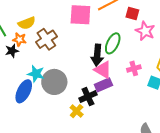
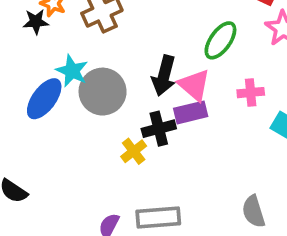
black arrow: (97, 55) -> (164, 76), moved

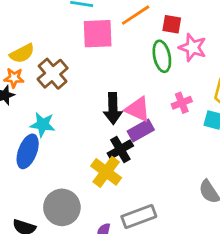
green ellipse: (220, 40) -> (162, 56), moved, turned -32
gray circle: (103, 92) -> (62, 207), moved
yellow cross: (134, 151) -> (106, 172), size x1.5

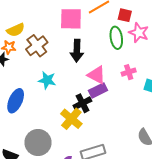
black arrow: (113, 108) -> (77, 51), moved
cyan star: (43, 125) -> (47, 80), moved

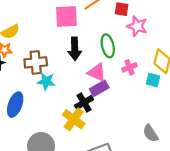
green ellipse: (116, 38) -> (108, 46), moved
brown cross: (37, 46) -> (36, 62), moved, turned 35

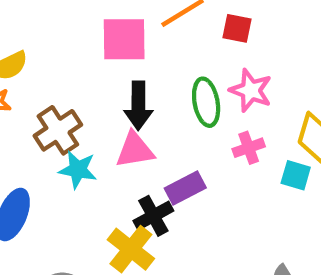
pink star: (137, 26) -> (251, 90), moved
brown cross: (36, 62) -> (58, 130), turned -30
pink triangle: (97, 72) -> (135, 150), moved, turned -36

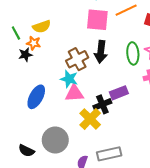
brown cross: (58, 130) -> (77, 59), moved
pink triangle: (135, 150) -> (74, 93), moved

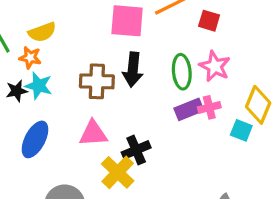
black star: (25, 55) -> (17, 91), moved
brown cross: (77, 59) -> (97, 81), turned 30
cyan star: (69, 79) -> (39, 86), moved
purple rectangle: (119, 93) -> (189, 109), moved

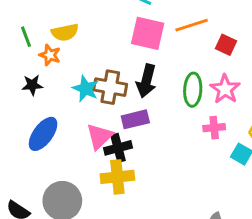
cyan star: (39, 86) -> (85, 89), moved
purple rectangle: (189, 109) -> (135, 119), moved
pink triangle: (93, 133) -> (99, 136), turned -48
black cross: (136, 150) -> (118, 148), moved
yellow cross: (118, 172) -> (117, 177), turned 32

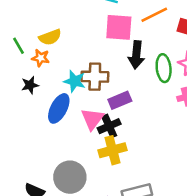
black arrow: (146, 81) -> (136, 55), moved
blue ellipse: (43, 134) -> (59, 108), moved

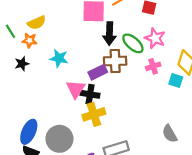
green ellipse: (164, 68) -> (133, 43), turned -40
brown cross: (95, 77) -> (115, 61), moved
blue ellipse: (59, 108) -> (29, 132), moved
black cross: (109, 126) -> (90, 94), turned 36

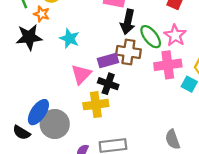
black star: (22, 64) -> (29, 37), size x1.6
pink cross: (153, 66) -> (168, 65), size x1.6
black cross: (90, 94) -> (108, 84), moved
blue ellipse: (29, 132) -> (38, 112), moved

